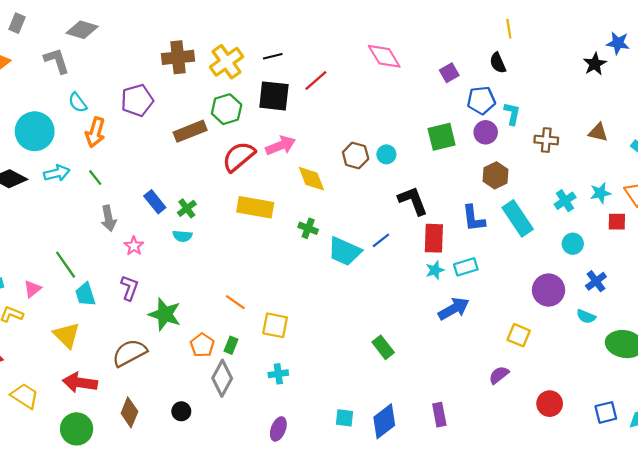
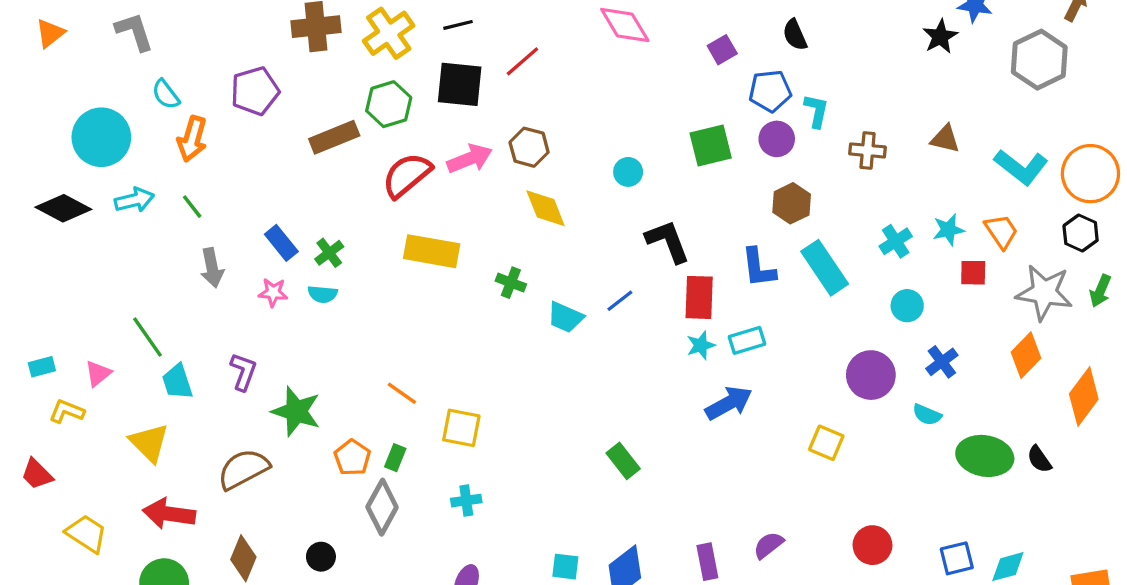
brown hexagon: (356, 155) -> (529, 147), moved
yellow diamond: (311, 179) -> (546, 208), moved
pink star: (134, 246) -> (273, 292), moved, turned -30
cyan trapezoid: (345, 251) -> (565, 317), size x0.7
purple semicircle: (499, 375) -> (768, 545), moved

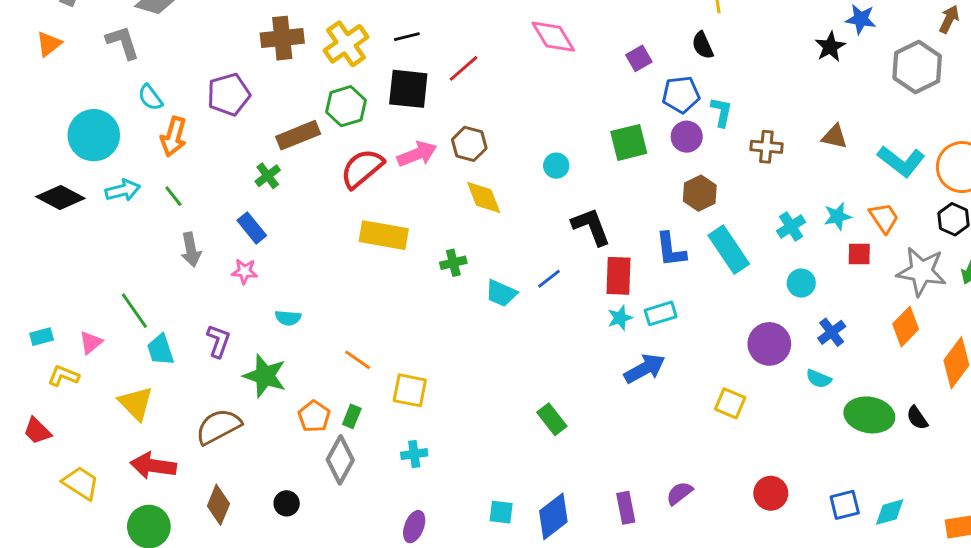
green cross: (329, 253) -> (268, 176), moved
green cross: (511, 283) -> (453, 263), turned -35
cyan semicircle: (323, 294) -> (288, 318), moved

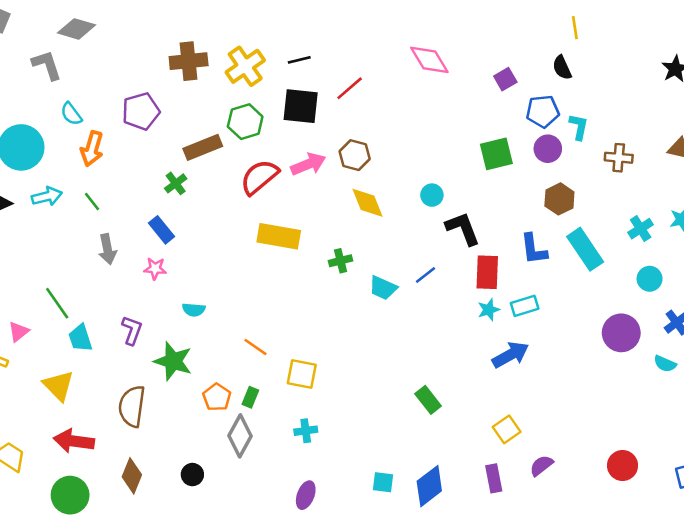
cyan circle: (556, 166) -> (432, 195), moved
yellow square: (730, 403) -> (507, 429), moved, turned 32
brown semicircle: (218, 427) -> (132, 406), turned -54

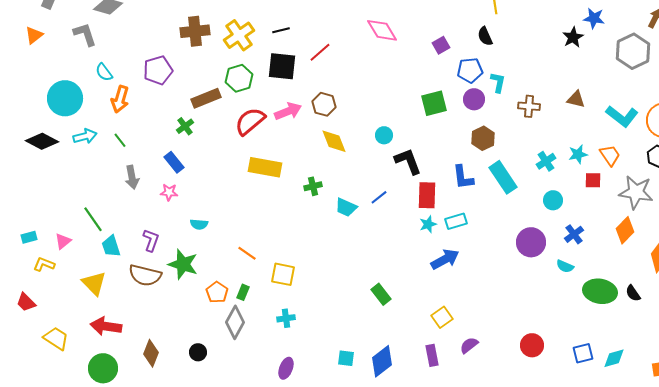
brown semicircle: (132, 406) -> (145, 275), moved, turned -84

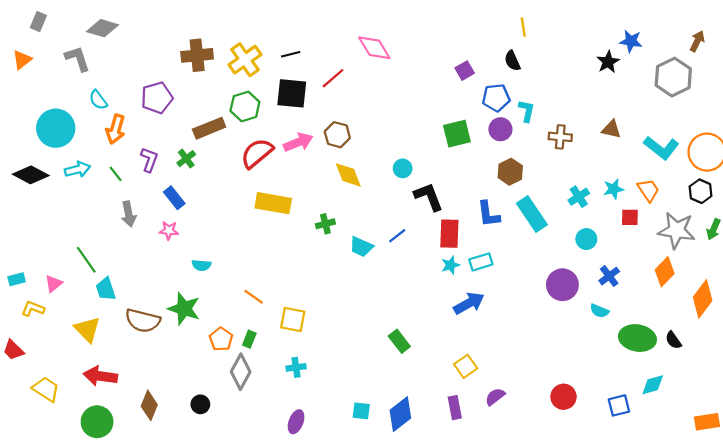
pink diamond: (382, 30) -> (374, 48), moved
purple L-shape: (151, 240) -> (149, 160), moved
cyan diamond: (614, 358) -> (653, 385), moved

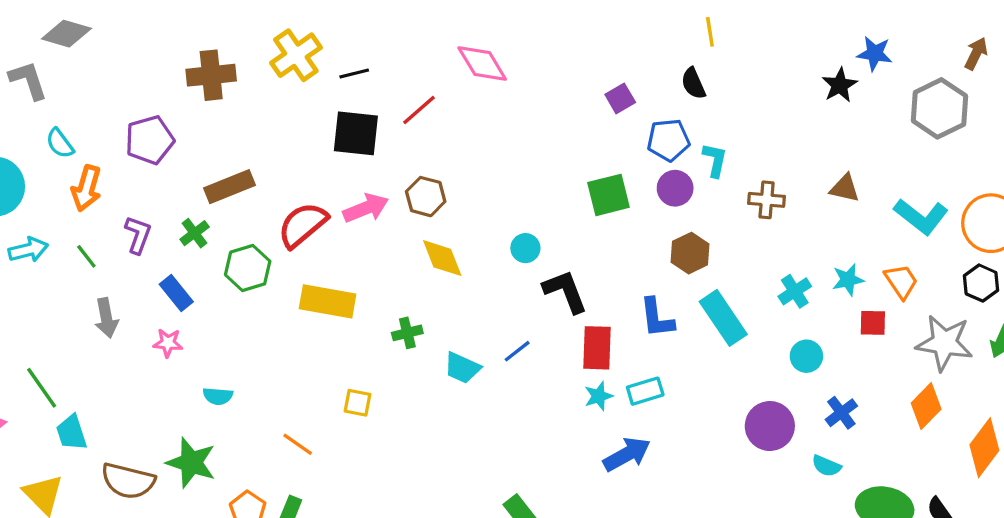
yellow cross: (245, 60) -> (296, 55), moved
green hexagon: (245, 106) -> (248, 268), moved
yellow square: (293, 320) -> (357, 403), moved, size x0.7

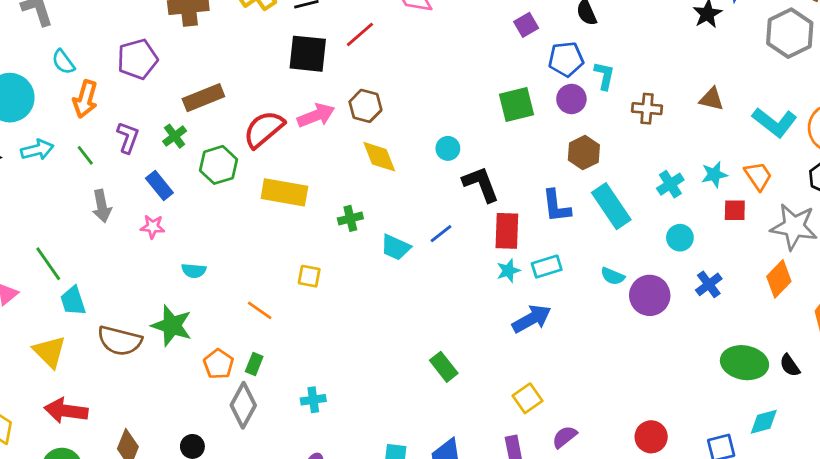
cyan semicircle: (826, 466) -> (613, 276), moved

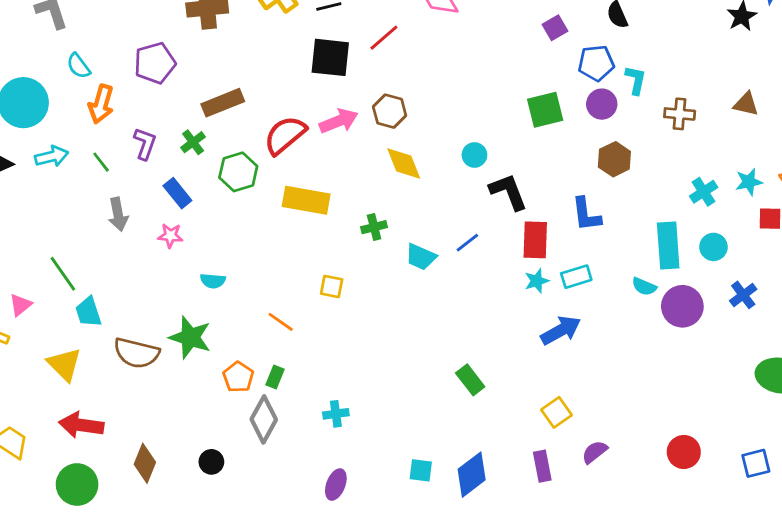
cyan rectangle: (611, 206) -> (668, 245), moved, turned 30

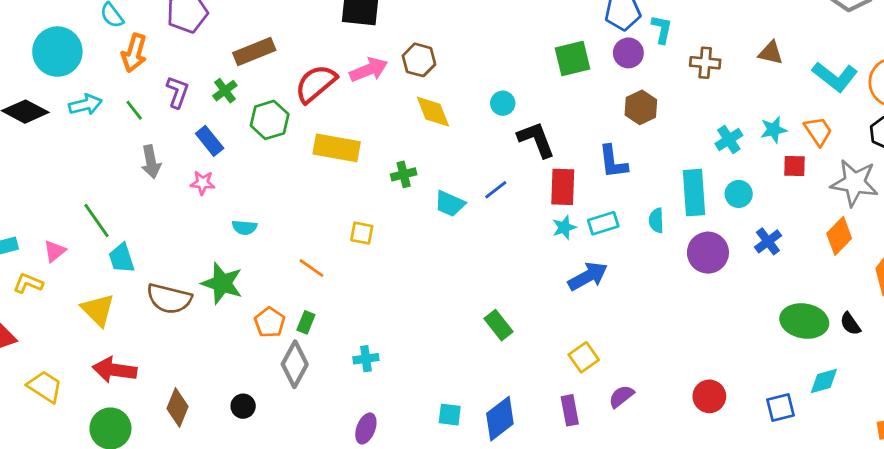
cyan semicircle: (644, 287) -> (656, 220), moved, turned 65

